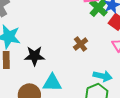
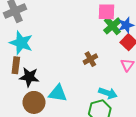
black star: (35, 56) -> (29, 77), moved

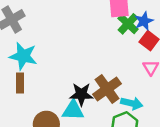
brown cross: (90, 59) -> (107, 89), moved, size x1.6
black star: (29, 77) -> (81, 94), moved

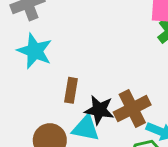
brown rectangle: (20, 83) -> (71, 90), moved

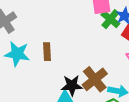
brown rectangle: (71, 90) -> (47, 52), moved

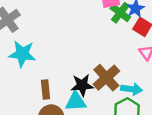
brown rectangle: (47, 52) -> (46, 89), moved

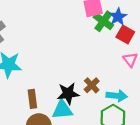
brown cross: (106, 78) -> (92, 85), size x0.6

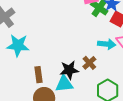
cyan arrow: (117, 96) -> (107, 44), moved

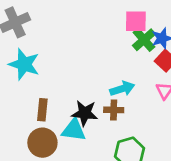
cyan arrow: (107, 44) -> (122, 89), moved, turned -36
brown cross: (89, 63) -> (114, 110), turned 32

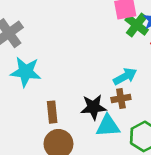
cyan triangle: (74, 130) -> (108, 126), moved

